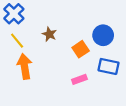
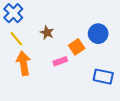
blue rectangle: (108, 66) -> (103, 77), moved
pink rectangle: (79, 79) -> (60, 61), moved

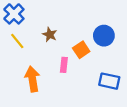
pink rectangle: (60, 61) -> (64, 65), turned -64
orange arrow: (24, 63) -> (32, 79), moved

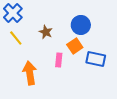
blue circle: (104, 36) -> (81, 25), moved
blue rectangle: (109, 81) -> (96, 59), moved

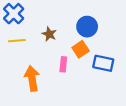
yellow line: (16, 38) -> (17, 41), turned -56

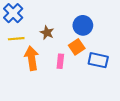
orange arrow: (32, 78) -> (32, 58), moved

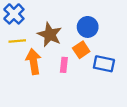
brown star: (47, 33) -> (50, 35), size x1.6

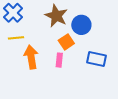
brown star: (50, 35) -> (56, 16), moved
orange square: (81, 50) -> (66, 42), moved

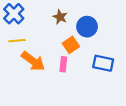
brown star: (56, 16) -> (60, 17), size x0.6
orange arrow: (31, 57) -> (33, 61), turned 135

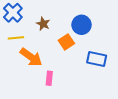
brown star: (60, 17) -> (43, 24), moved
pink rectangle: (63, 64) -> (49, 78), moved

